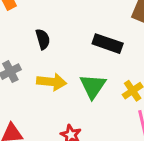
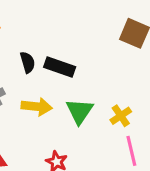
black rectangle: (108, 44) -> (60, 67), moved

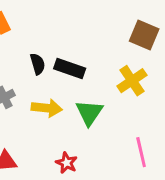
yellow cross: (121, 116) -> (132, 81), moved, size x1.4

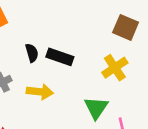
green triangle: (89, 113) -> (96, 108), moved

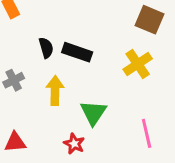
yellow arrow: (40, 92) -> (55, 91), turned -95
green triangle: (96, 108) -> (93, 113), moved

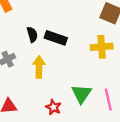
yellow cross: (138, 64) -> (102, 47), turned 30
green triangle: (93, 113) -> (81, 94), moved

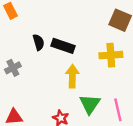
yellow arrow: (39, 67) -> (72, 76), moved

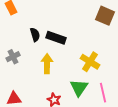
yellow cross: (111, 55) -> (90, 62), moved, turned 36
yellow arrow: (72, 76) -> (47, 64), moved

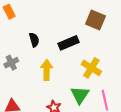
brown square: (105, 16) -> (96, 20), moved
black rectangle: (56, 38) -> (68, 43), moved, turned -42

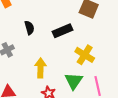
yellow arrow: (47, 70) -> (40, 68), moved

